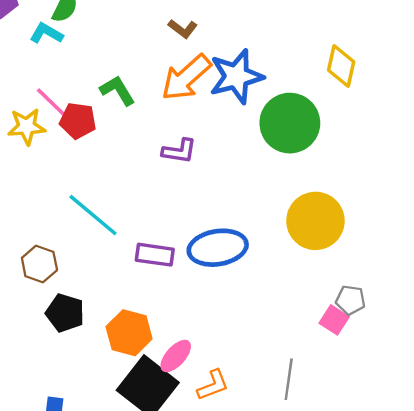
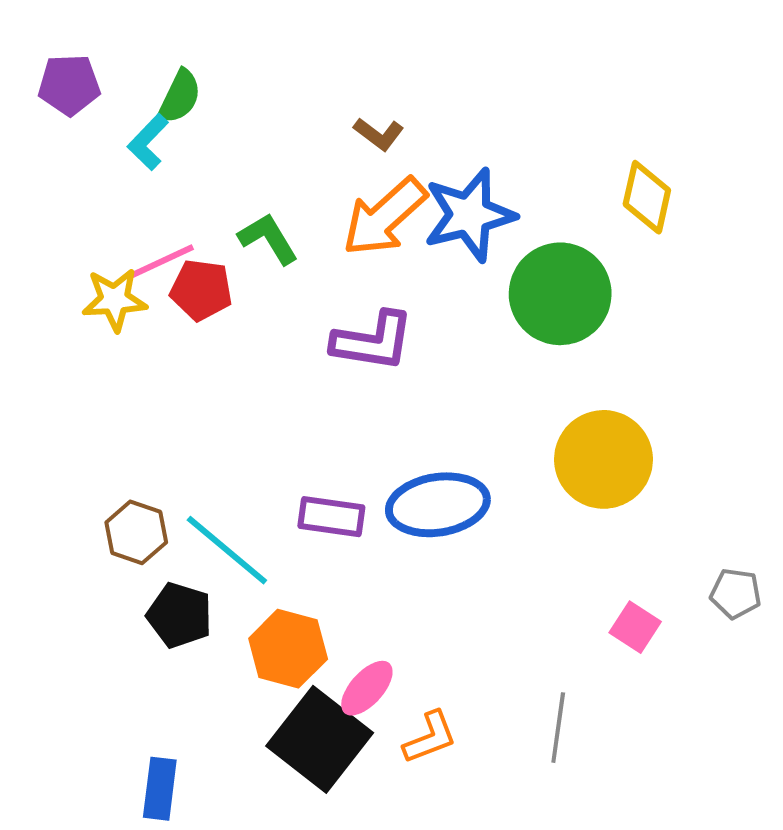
cyan L-shape: (46, 33) -> (148, 142), turned -76
pink line: (53, 104) -> (160, 262), turned -69
purple L-shape: (179, 151) -> (373, 341), size x1.4
cyan line: (93, 215) -> (227, 550), moved
gray pentagon: (350, 300) -> (736, 594), moved

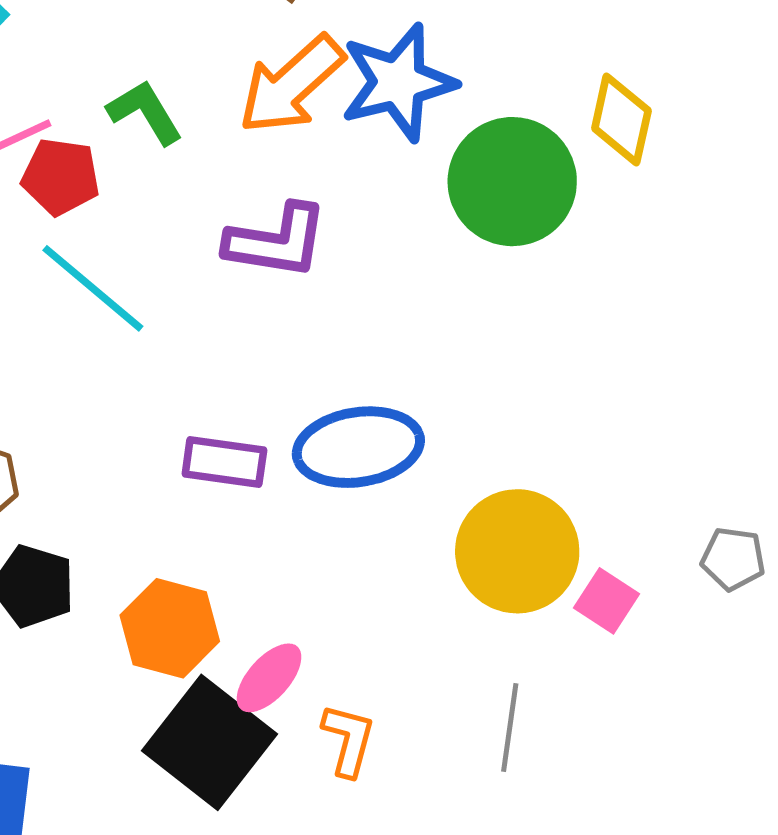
yellow diamond: (647, 197) -> (621, 120), moved
yellow circle: (604, 459) -> (517, 551), moved
cyan line: (227, 550) -> (93, 288), moved
orange L-shape: (430, 737) -> (348, 740), turned -54

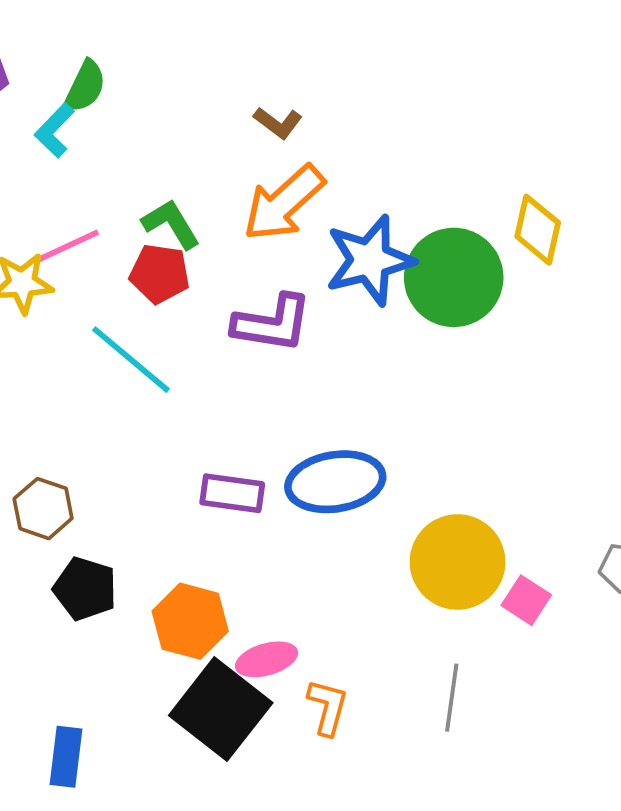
blue star: (398, 82) -> (370, 260), moved
red pentagon: (61, 177) -> (160, 274), moved
pink ellipse: (269, 678) -> (267, 659), turned 32

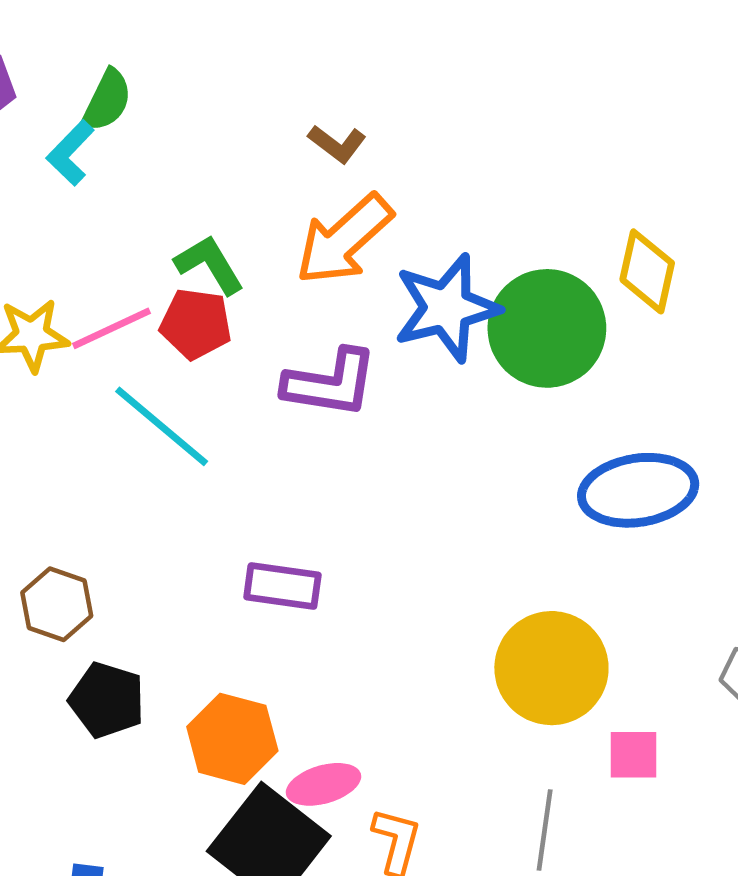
pink line: (66, 247) -> (111, 328), moved
blue ellipse: (335, 482) -> (638, 490), moved
pink square: (526, 600) -> (634, 755), moved, turned -33

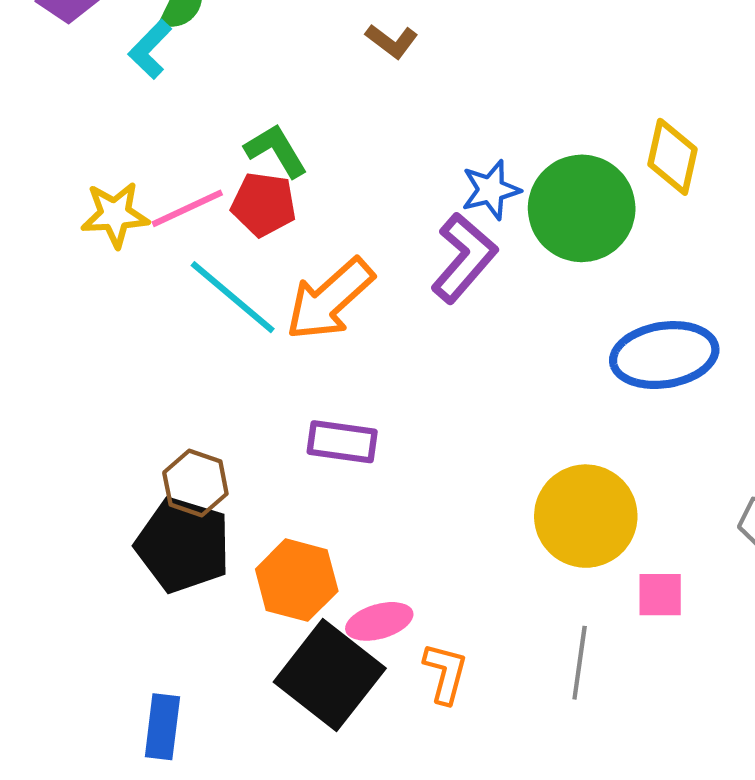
orange arrow: (344, 239) -> (330, 299), moved
blue star: (447, 308) -> (491, 190), size x0.6
purple L-shape: (330, 383) -> (464, 258), moved, turned -58
brown hexagon: (57, 604) -> (195, 483), moved
black pentagon: (107, 700) -> (183, 545), size x1.4

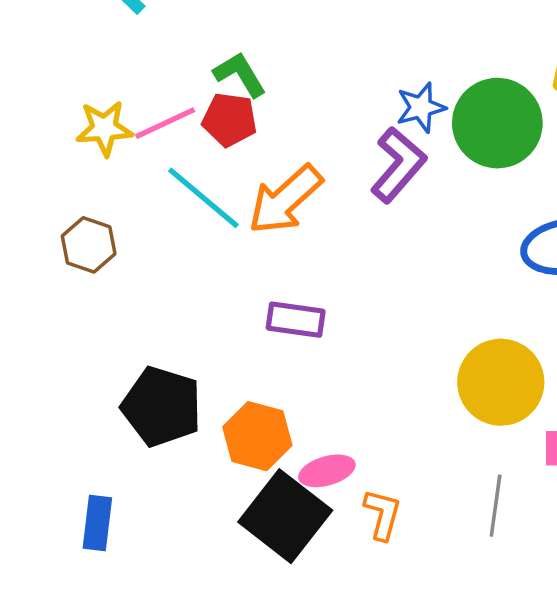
brown hexagon: (195, 483) -> (89, 245), moved
blue rectangle: (162, 727) -> (97, 523), moved

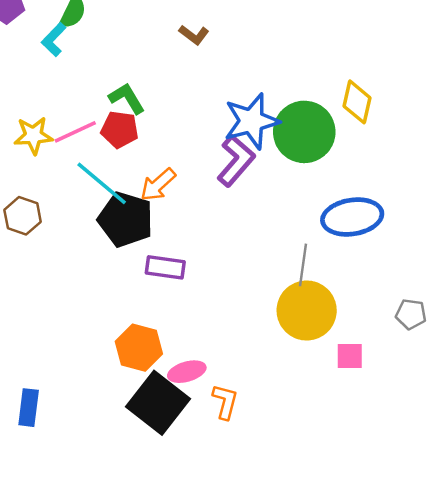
blue star: (421, 107) -> (252, 121), size x1.6
orange arrow: (285, 200) -> (158, 185), size x0.7
black pentagon: (162, 407) -> (126, 219), moved
gray line: (496, 506) -> (303, 265), moved

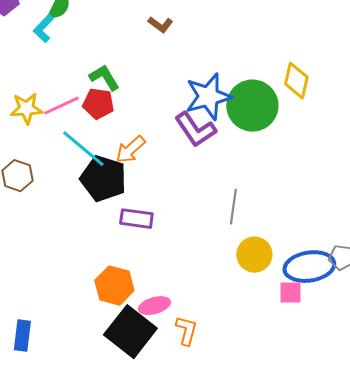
purple L-shape: (236, 161) -> (195, 130), turned 105
blue ellipse: (352, 217) -> (309, 267), moved
gray line: (303, 265) -> (233, 207), moved
yellow circle: (307, 310) -> (254, 255), size x0.7

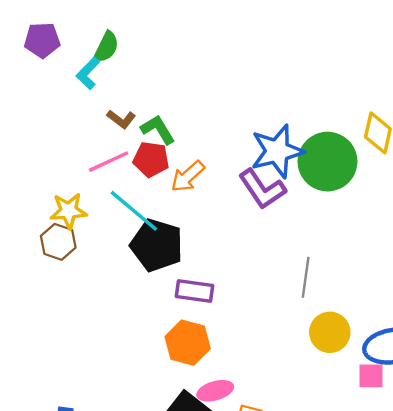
brown L-shape: (160, 25) -> (121, 119), moved
yellow star: (26, 109) -> (69, 211), moved
orange arrow: (130, 150) -> (188, 176), moved
orange hexagon: (114, 286) -> (188, 343), moved

